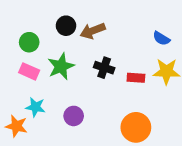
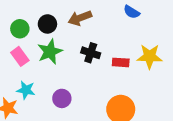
black circle: (66, 26) -> (47, 24), moved
blue semicircle: (161, 38) -> (132, 12), moved
pink rectangle: (29, 71) -> (20, 56), turned 30

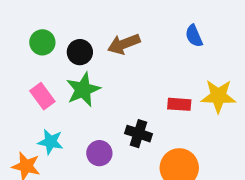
blue semicircle: (132, 12) -> (194, 36), turned 35
green circle: (20, 29) -> (42, 42), moved
black cross: (91, 53) -> (139, 134), moved

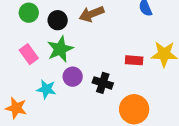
cyan star: (51, 142) -> (46, 89), moved
purple circle: (99, 153) -> (73, 77), moved

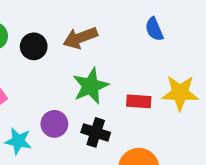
green star: (60, 49) -> (91, 86), moved

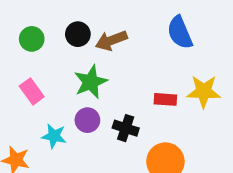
blue semicircle: (154, 29) -> (180, 33), size x1.5
black circle: (34, 46) -> (78, 34), moved
green star: (91, 86) -> (91, 82), moved

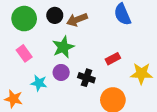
green circle: (32, 39) -> (24, 19), size x1.5
yellow star: (204, 91) -> (141, 74), moved
red rectangle: (165, 99) -> (113, 59), turned -32

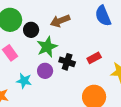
black circle: (55, 15) -> (31, 30), moved
black cross: (86, 78) -> (67, 62), moved

